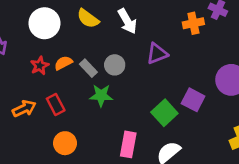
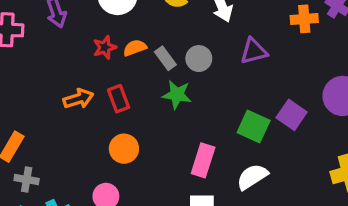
green square: (164, 113) -> (254, 126), turned -30

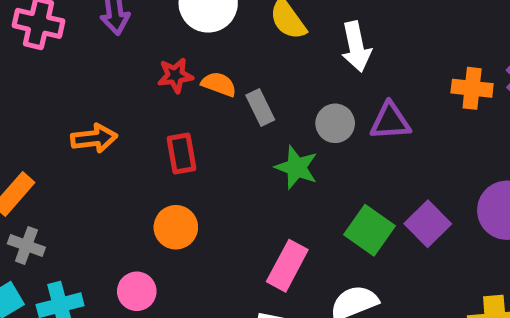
orange semicircle: (135, 48) -> (219, 84), turned 30
gray circle: (199, 59) -> (335, 123), moved
green star: (177, 95) -> (296, 167), moved
orange arrow: (78, 99) -> (94, 138), moved

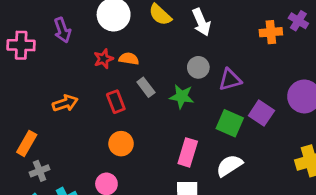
gray rectangle: (260, 108) -> (146, 87), moved
purple triangle: (390, 121) -> (230, 80), moved
gray cross: (26, 246) -> (40, 171), turned -30

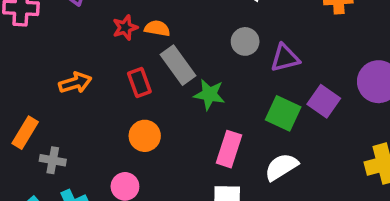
gray rectangle: (146, 87) -> (178, 65), size x1.5
green star: (182, 96) -> (209, 94), moved
gray cross: (40, 171) -> (53, 160), moved, turned 30

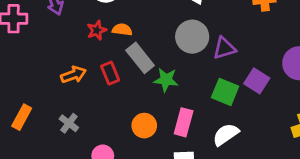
gray circle: (245, 41) -> (192, 37), size x1.5
orange arrow: (75, 83) -> (73, 75), moved
orange circle: (145, 136) -> (144, 126), moved
gray cross: (53, 160) -> (69, 123), moved, turned 30

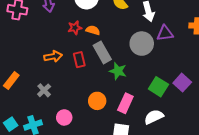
purple triangle: (224, 48) -> (165, 33), moved

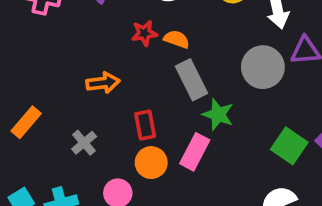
red rectangle: (79, 60) -> (145, 125), moved
orange circle: (97, 101) -> (151, 163), moved
pink rectangle: (125, 103) -> (195, 152), moved

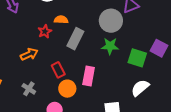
red star: (144, 33) -> (45, 31), moved
gray rectangle: (191, 80) -> (75, 39), turned 70
green star: (218, 114) -> (110, 46), moved

